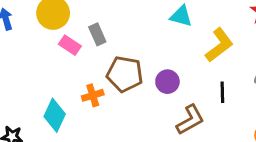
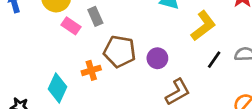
black line: (222, 92) -> (214, 60), moved, turned 36

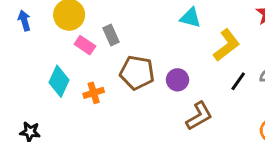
orange cross: (91, 70) -> (94, 93), moved
cyan diamond: (57, 88) -> (59, 81), moved

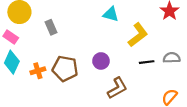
pink rectangle: (85, 45) -> (11, 37), moved
brown pentagon: (137, 73) -> (65, 69), moved
black line: (238, 81) -> (147, 62), turned 48

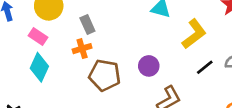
black line: (147, 62) -> (205, 67), turned -32
orange cross: (38, 71) -> (82, 49), moved

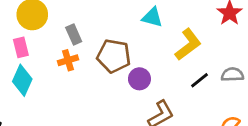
pink rectangle: (38, 37) -> (21, 47), turned 42
brown pentagon: (105, 75) -> (114, 56), moved

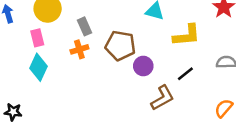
yellow L-shape: (188, 45) -> (187, 35), turned 32
black line: (200, 80) -> (185, 74), moved

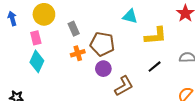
orange cross: (79, 49) -> (78, 53), moved
purple circle: (143, 66) -> (103, 69), moved
brown L-shape: (162, 98) -> (124, 86), moved

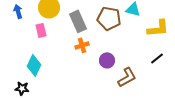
gray rectangle: (74, 29) -> (78, 21), size x1.5
brown pentagon: (102, 44) -> (109, 18), moved
cyan diamond: (37, 61) -> (34, 65), moved

